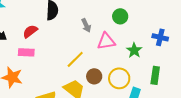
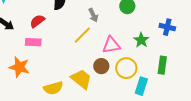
pink triangle: (106, 41) -> (111, 45), moved
yellow line: (75, 59) -> (82, 35), moved

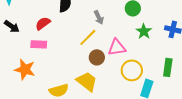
green star: (141, 40) -> (144, 31), moved
brown circle: (101, 66) -> (97, 57), moved

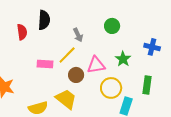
red semicircle: (43, 23) -> (22, 32), moved, turned 119
green star: (144, 31) -> (123, 59), moved
pink rectangle: (39, 44) -> (45, 64), moved

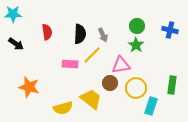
black semicircle: (44, 20) -> (80, 34), moved
blue cross: (152, 47) -> (170, 30), moved
green star: (123, 59) -> (136, 45), moved
brown circle: (76, 75) -> (110, 83), moved

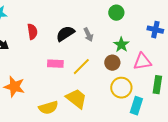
green circle: (137, 26) -> (116, 13), moved
black semicircle: (80, 34) -> (65, 34), turned -126
yellow line: (92, 55) -> (81, 67), moved
pink triangle: (121, 65) -> (142, 62), moved
brown circle: (110, 83) -> (112, 63), moved

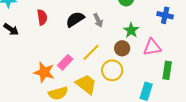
pink rectangle: (55, 64) -> (65, 62), moved, turned -49
orange star: (14, 87) -> (44, 72), moved
yellow circle: (121, 88) -> (112, 70), moved

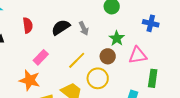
pink rectangle: (65, 62) -> (41, 57), moved

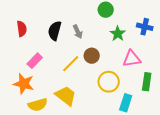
black semicircle: (61, 27) -> (55, 31), turned -42
green star: (117, 38) -> (118, 34), moved
brown circle: (108, 56) -> (92, 56), moved
yellow circle: (98, 78) -> (109, 82), moved

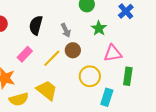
blue cross: (145, 27) -> (126, 11), moved, turned 35
gray arrow: (78, 32) -> (66, 30), moved
pink rectangle: (35, 61) -> (25, 54), moved

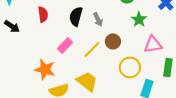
gray arrow: (66, 30) -> (98, 19), moved

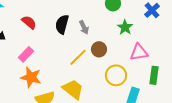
red semicircle: (43, 14) -> (29, 22), turned -42
pink rectangle: (65, 45) -> (26, 54), moved

